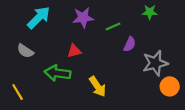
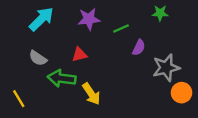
gray semicircle: (25, 51) -> (38, 58), moved
yellow arrow: (97, 86) -> (91, 94), moved

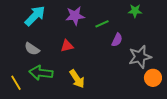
green arrow: (62, 78) -> (41, 73), moved

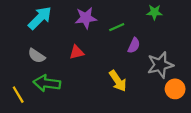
yellow arrow: (77, 79) -> (118, 81), moved

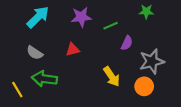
orange circle: (175, 89) -> (144, 86), moved

